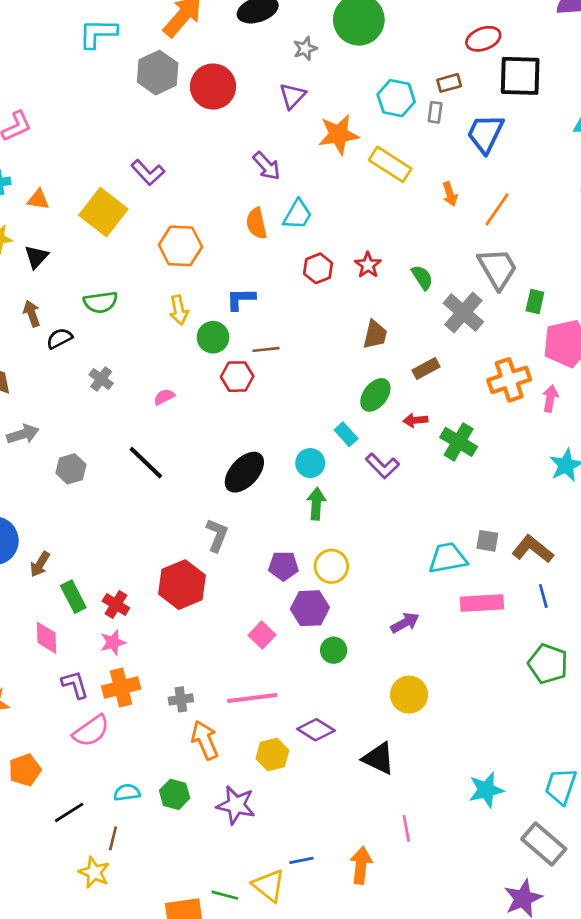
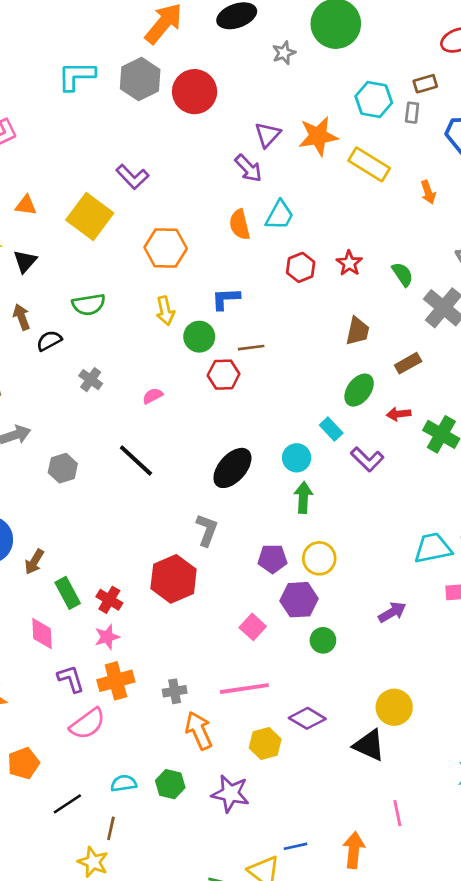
cyan L-shape: (98, 33) -> (76, 76), moved
purple triangle: (292, 96) -> (268, 135), moved
yellow circle: (409, 695) -> (394, 707), moved

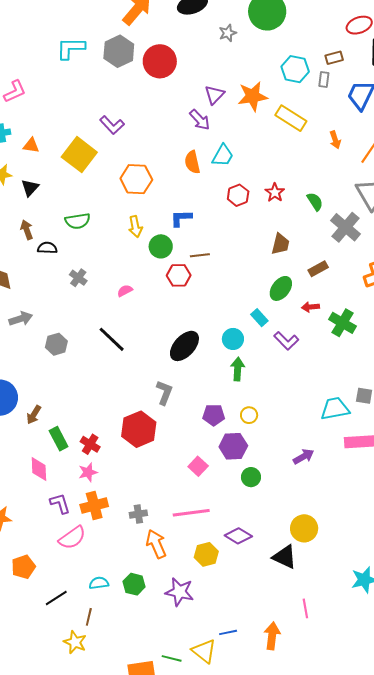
black semicircle: (49, 341) -> (47, 248), turned 30
yellow circle: (319, 558) -> (249, 415), size x0.7

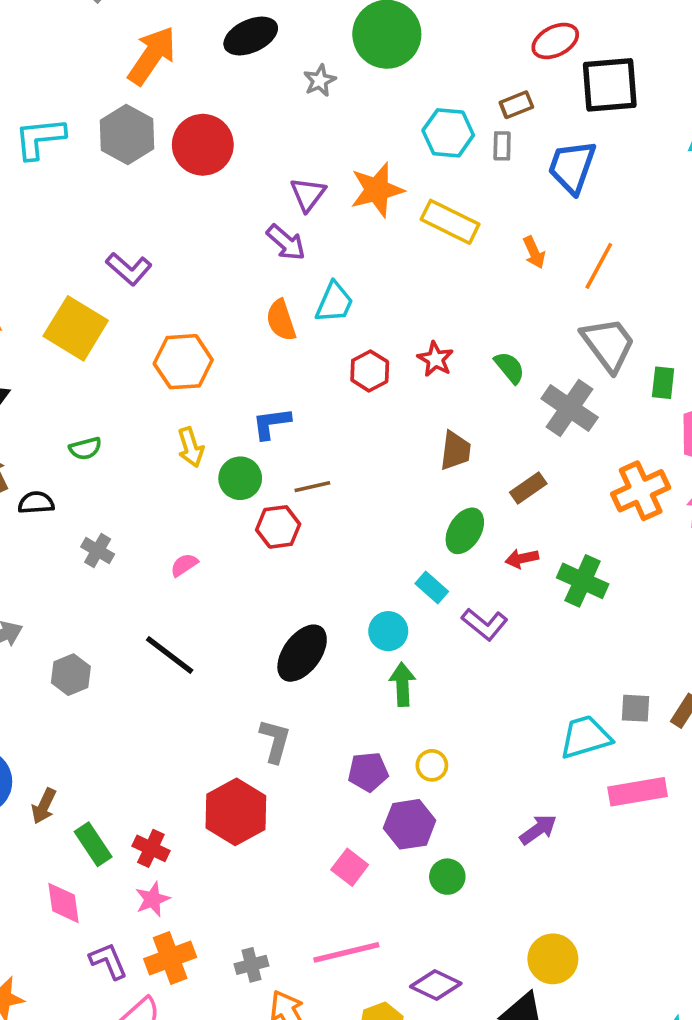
green semicircle: (78, 221) -> (85, 448), size x0.7

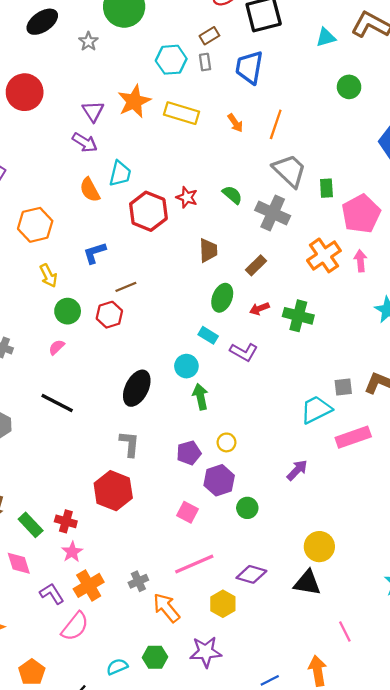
red hexagon: (370, 371) -> (148, 211), size x1.6
green circle: (240, 478) -> (68, 311), moved

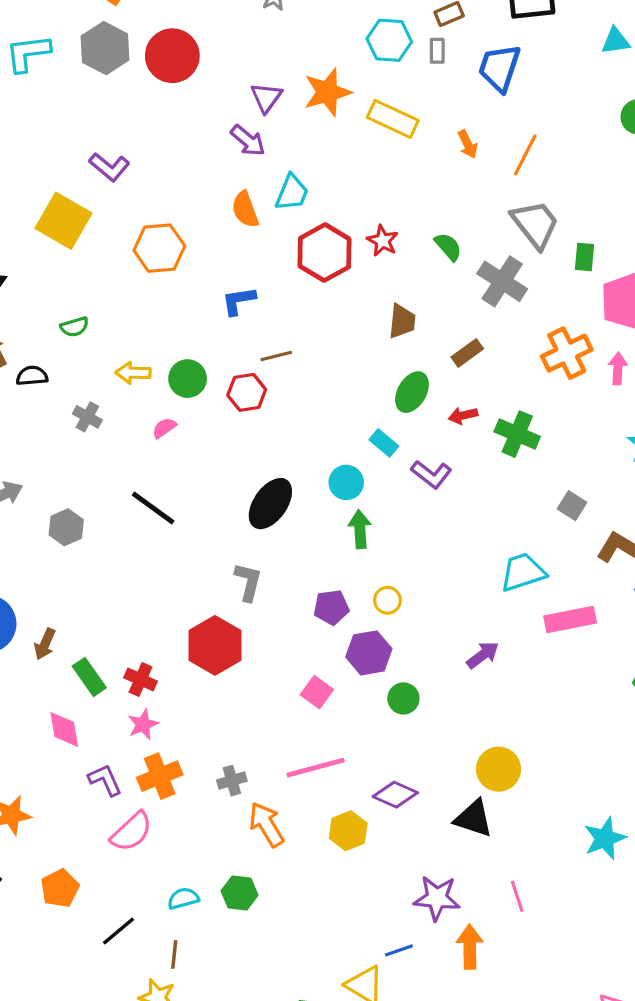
yellow arrow: (48, 276) -> (133, 373), moved, turned 110
gray square: (343, 387) -> (572, 506), moved, turned 30
purple star: (206, 652) -> (437, 898), moved

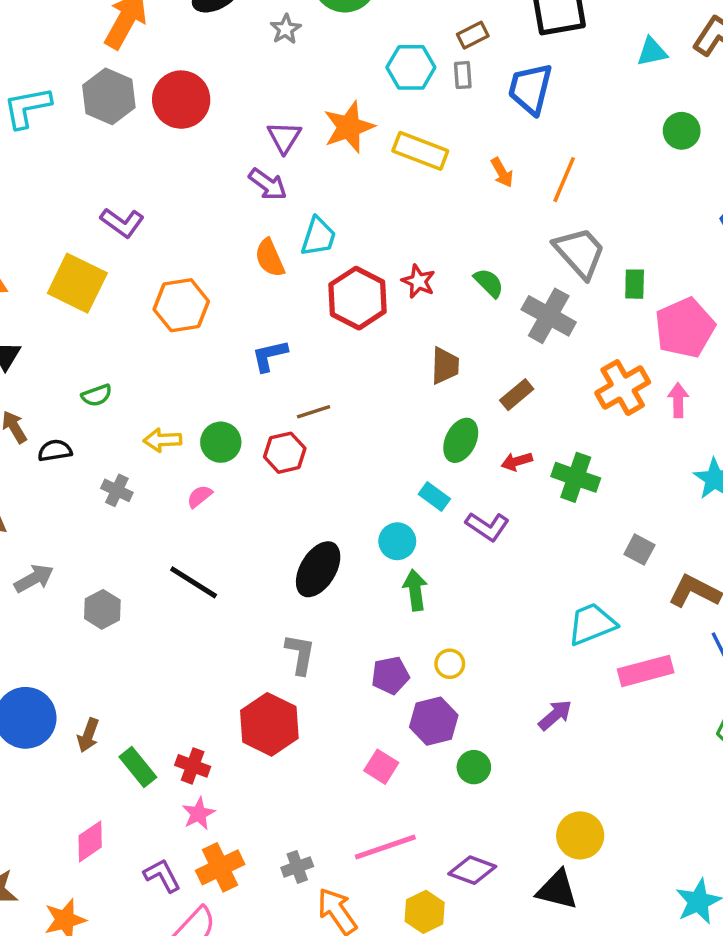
pink diamond: (64, 729) -> (90, 841), moved, turned 69

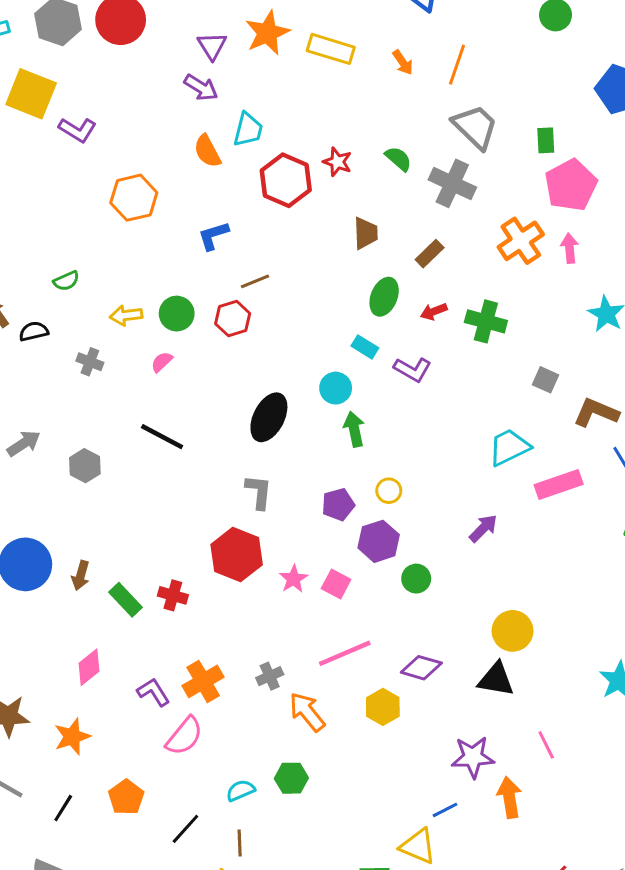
yellow square: (77, 283) -> (31, 94), moved
green rectangle: (635, 284) -> (546, 140), moved
pink star: (198, 814) -> (294, 579), moved

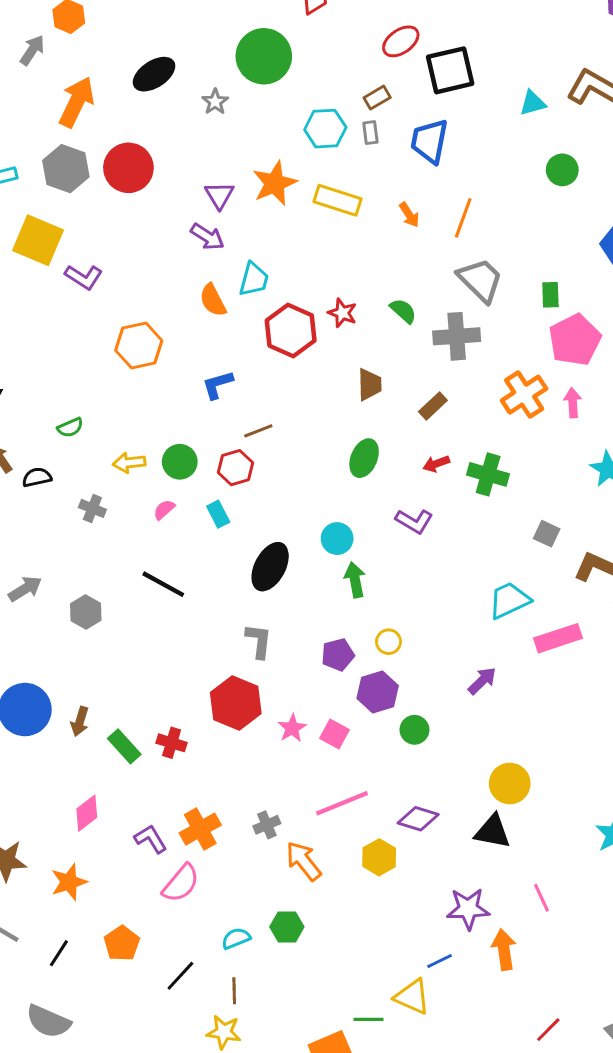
gray cross: (452, 183) -> (457, 336), turned -30
green ellipse: (384, 297) -> (364, 458), moved
cyan rectangle: (365, 347) -> (218, 514), moved, turned 30

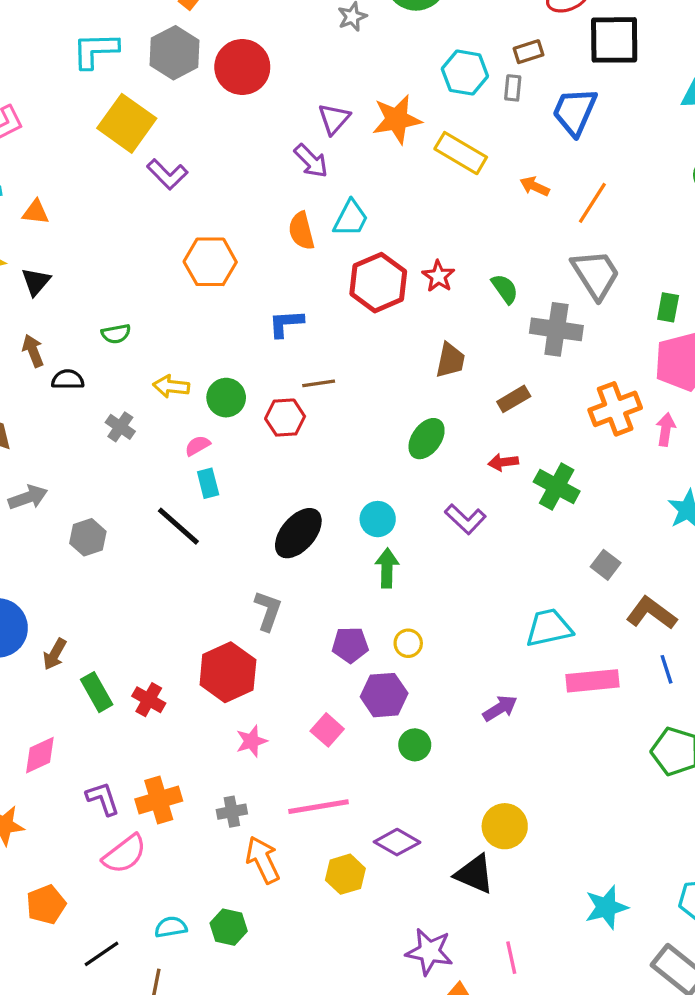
orange arrow: (409, 215) -> (535, 186), turned 135
cyan rectangle: (218, 514) -> (208, 483), moved
pink star: (292, 728) -> (251, 741), moved

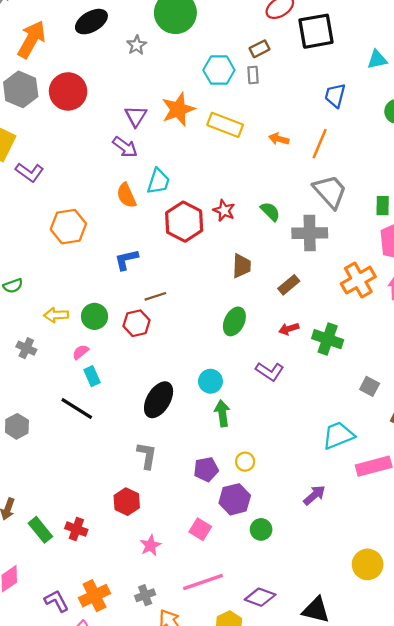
blue trapezoid: (575, 111) -> (335, 95), moved, size x0.7
red hexagon: (228, 672) -> (127, 502), size x0.7
yellow circle: (505, 826) -> (368, 564), moved

